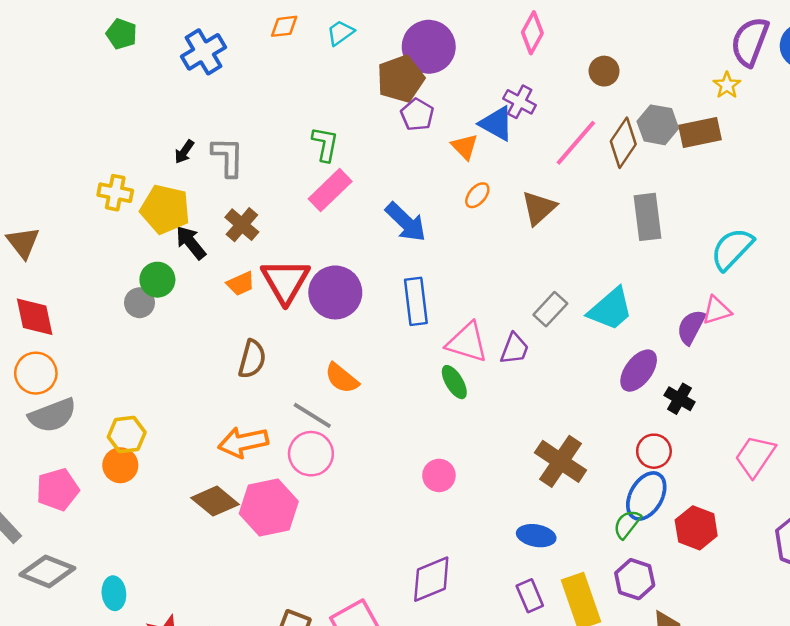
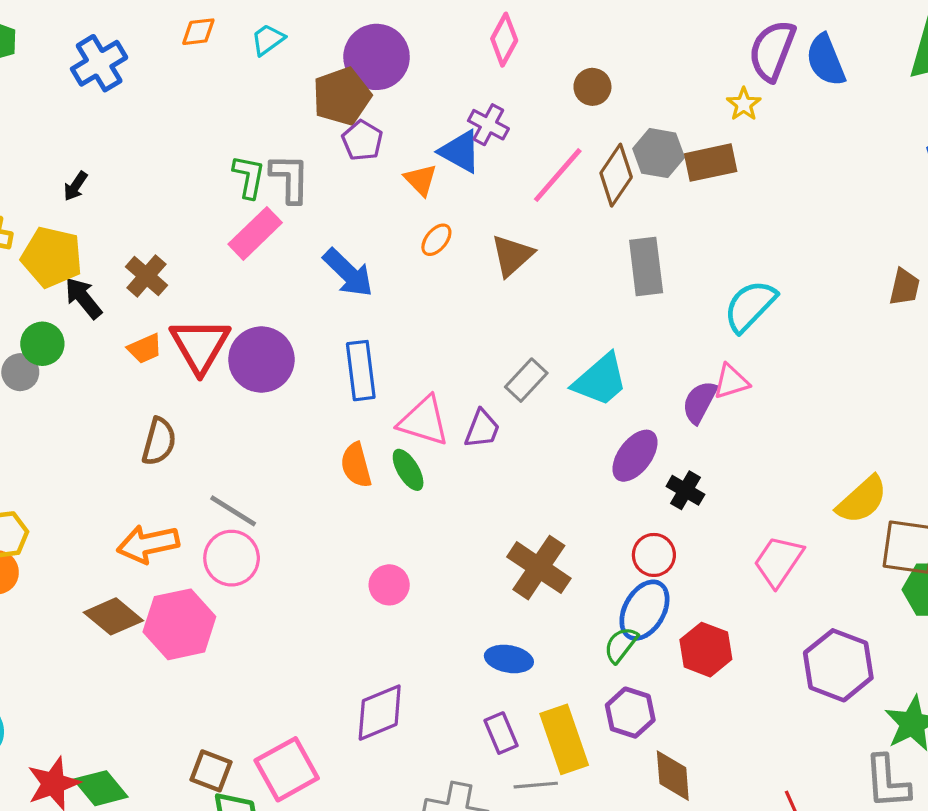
gray L-shape: (228, 157) -> (290, 178), moved
orange semicircle: (342, 378) -> (356, 465), moved, turned 36

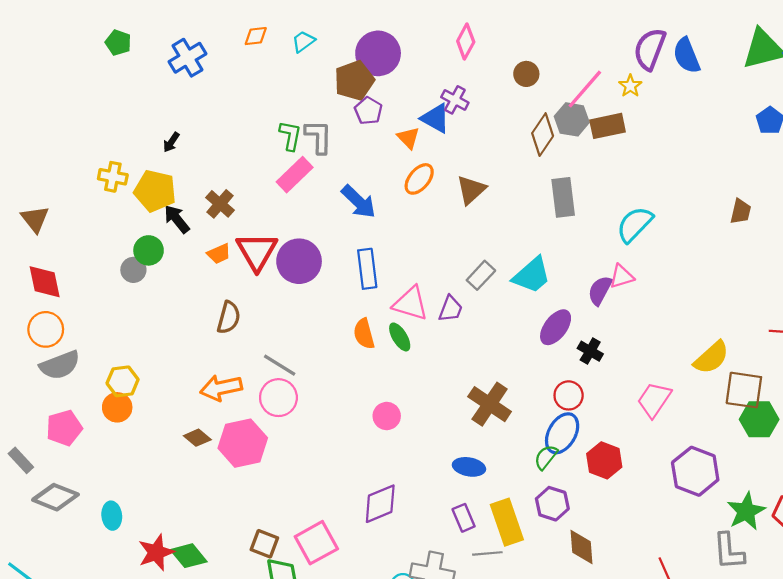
pink line: (558, 175) -> (585, 89), moved
orange ellipse: (436, 240) -> (419, 179), size x1.4
brown diamond: (113, 616) -> (197, 438), size x0.7

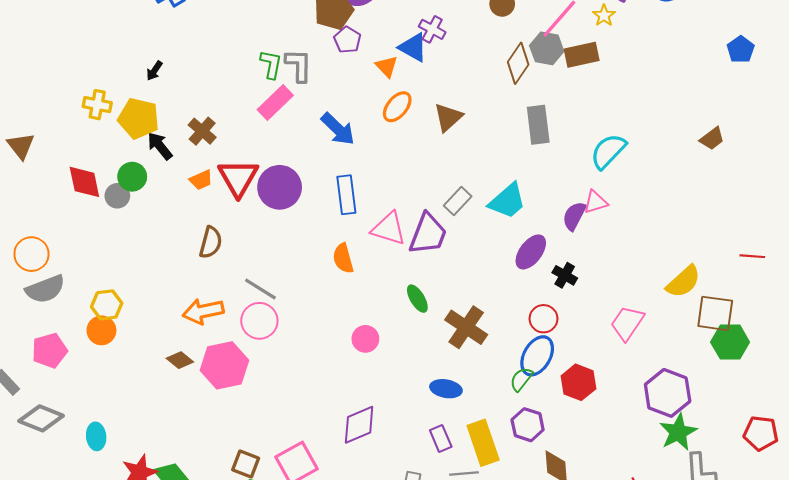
brown trapezoid: (741, 211) -> (712, 139), turned 40
red diamond: (45, 282) -> (84, 182), moved
purple trapezoid: (451, 309) -> (428, 234), size x1.6
green ellipse: (400, 337) -> (417, 299), moved
green star: (746, 511) -> (678, 432), moved

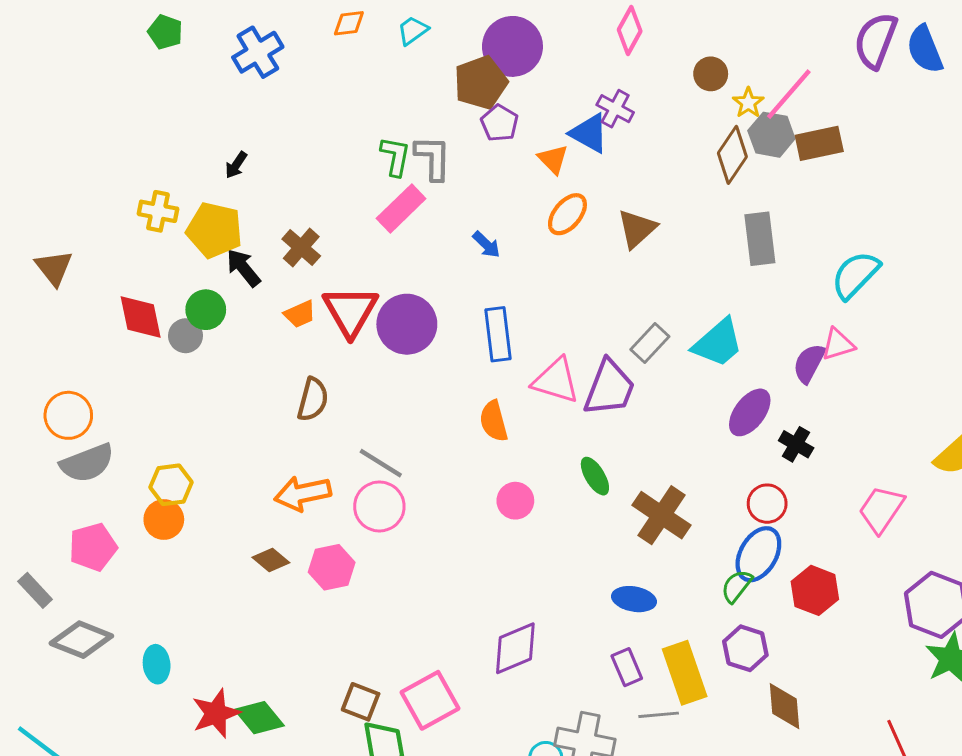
yellow star: (604, 16) -> (748, 103), moved
blue arrow: (338, 129) -> (486, 245), size x0.6
pink circle: (365, 339) -> (515, 501), moved
pink hexagon: (224, 365) -> (332, 567), size x0.7

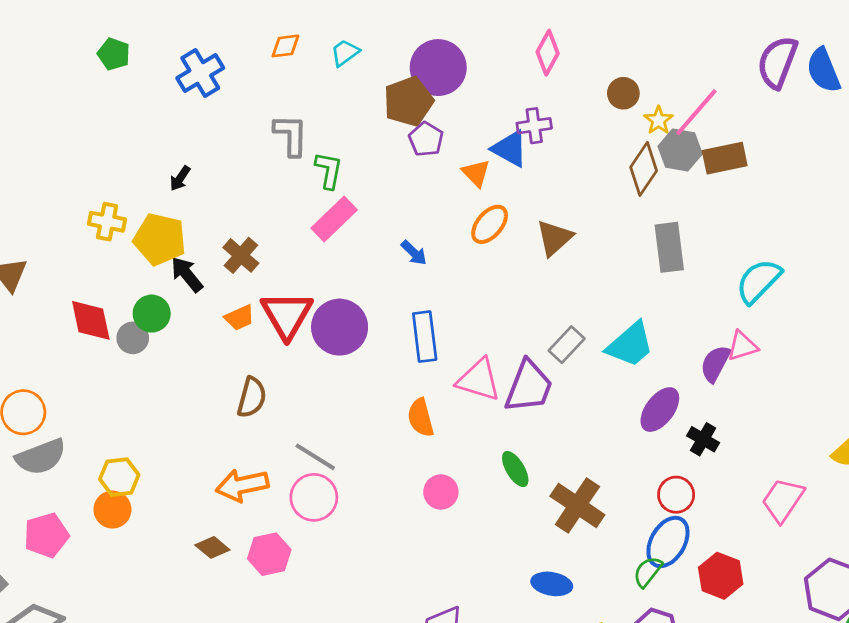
purple cross: (615, 109) -> (534, 126), turned -36
gray L-shape: (433, 158) -> (291, 135), moved

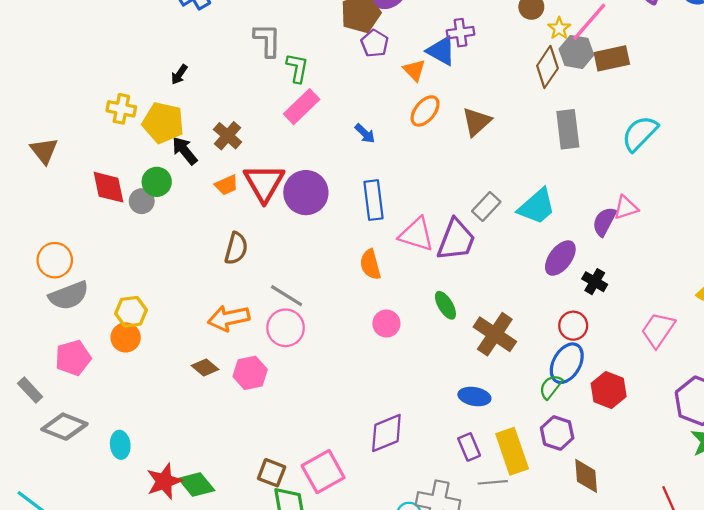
cyan semicircle: (759, 281) -> (640, 134), moved

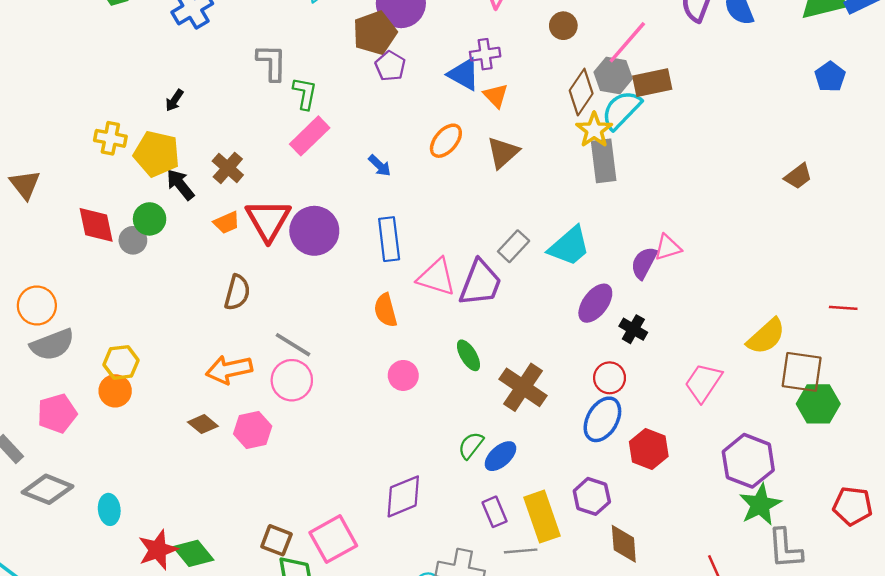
yellow star: (559, 28) -> (594, 130), moved, size x1.4
orange triangle: (414, 70) -> (496, 96), moved
cyan semicircle: (640, 134) -> (621, 110), moved
green semicircle: (551, 387) -> (471, 445), moved
blue ellipse: (474, 396) -> (500, 456), turned -52

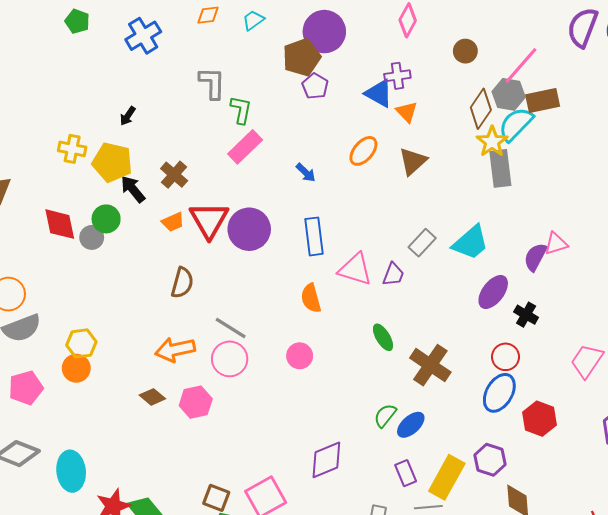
purple trapezoid: (480, 283) -> (393, 274), size x0.6
pink circle: (403, 375) -> (300, 356), moved
cyan ellipse: (109, 509) -> (71, 471), size x1.5
yellow rectangle: (542, 517) -> (447, 477), turned 48

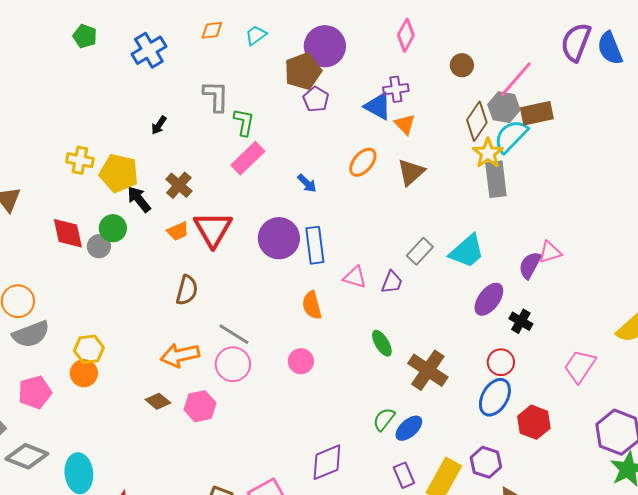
black arrow: (128, 116) -> (159, 125), moved
purple circle: (249, 229) -> (279, 238), moved
pink triangle: (355, 269) -> (355, 277), size x0.7

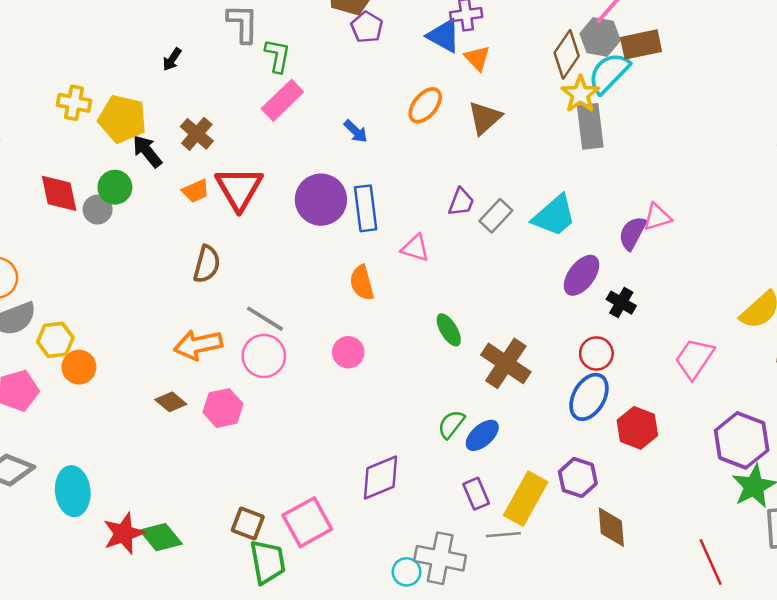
purple trapezoid: (392, 282) -> (461, 202), moved
yellow hexagon: (89, 349) -> (55, 340), moved

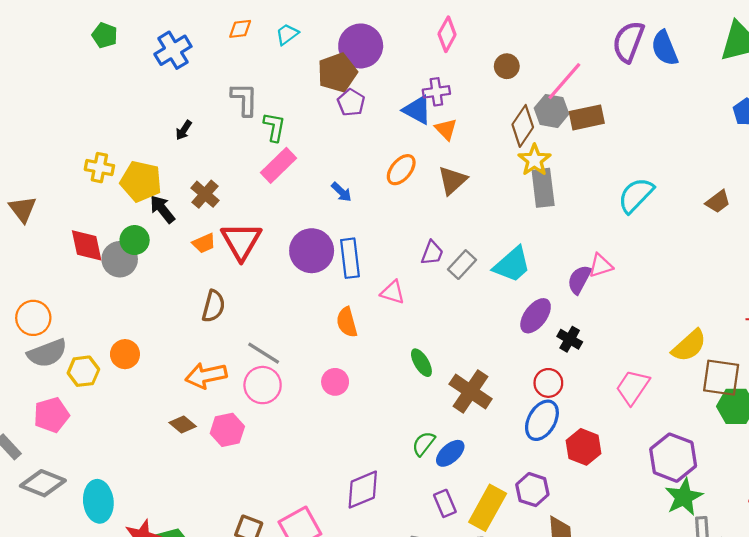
cyan semicircle: (609, 73) -> (636, 195), moved
gray circle: (98, 210) -> (120, 259), size x1.4
orange circle: (79, 367) -> (125, 354), moved

